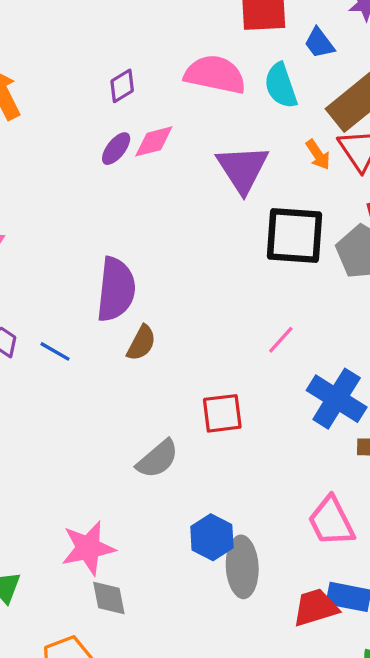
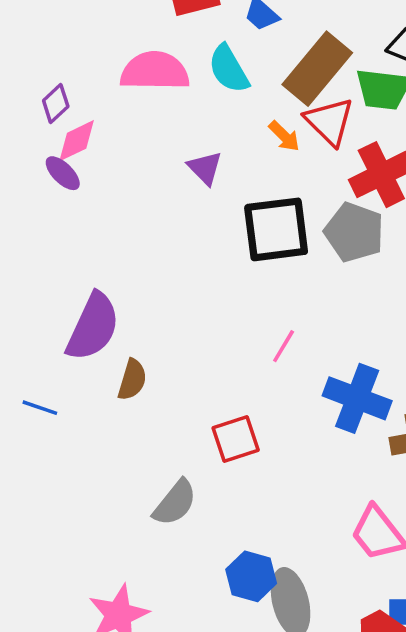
pink diamond: (154, 141) -> (77, 141), moved
purple ellipse: (116, 149) -> (63, 173), turned -72
purple triangle: (243, 169) -> (205, 168), size x0.6
purple semicircle: (116, 289) -> (93, 327), turned 30

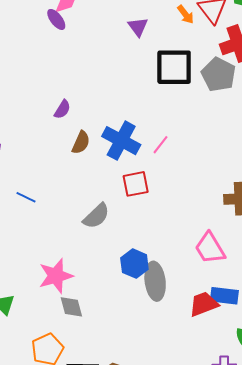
purple semicircle: (93, 327) -> (62, 109), size x0.5
pink line: (284, 346) -> (161, 145), moved
blue cross: (357, 398) -> (121, 141), moved
blue line: (40, 408) -> (26, 197), moved

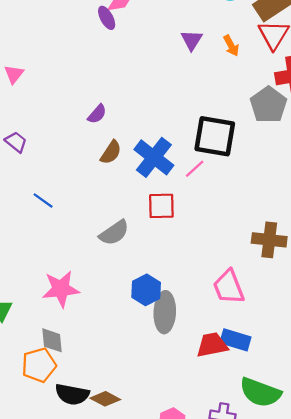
orange arrow: (186, 15) -> (231, 46), moved
black square: (174, 67) -> (215, 136), moved
gray diamond: (71, 307) -> (52, 340), moved

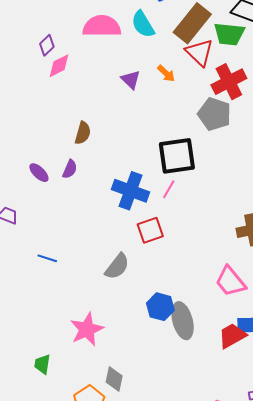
purple ellipse: (107, 18) -> (39, 173), moved
brown semicircle: (111, 152) -> (83, 133), moved
gray diamond: (52, 340) -> (114, 379), moved, turned 35

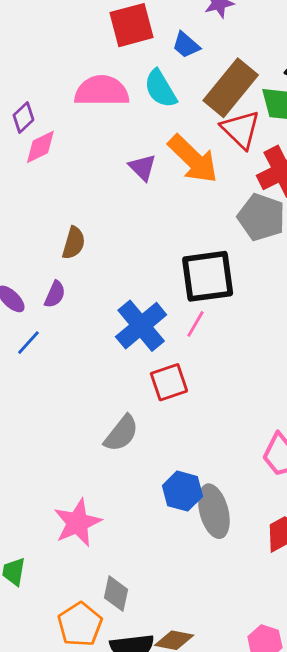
orange arrow: (166, 73) -> (193, 159), size x2.0
blue cross: (130, 191) -> (141, 326), turned 30
blue line: (47, 258) -> (28, 343), moved, turned -66

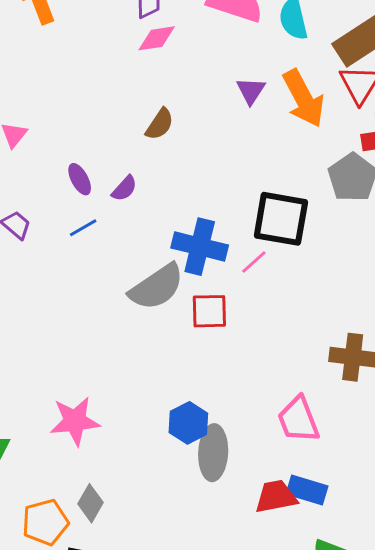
brown semicircle: (74, 243) -> (160, 124), moved
blue cross: (141, 326) -> (200, 247), turned 36
gray semicircle: (121, 433) -> (157, 287), moved, size x1.4

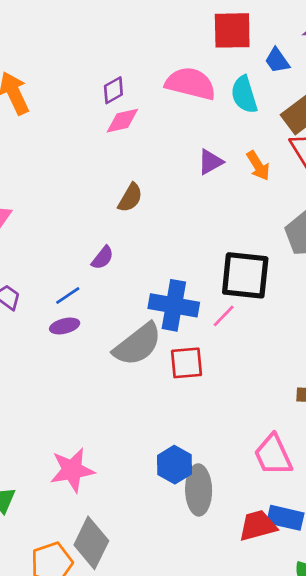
purple triangle: (251, 91) -> (210, 162), turned 32
orange arrow: (303, 98) -> (258, 166), size x0.6
purple ellipse: (80, 179) -> (65, 326), moved, turned -72
gray diamond: (90, 503) -> (91, 543), size x1.5

